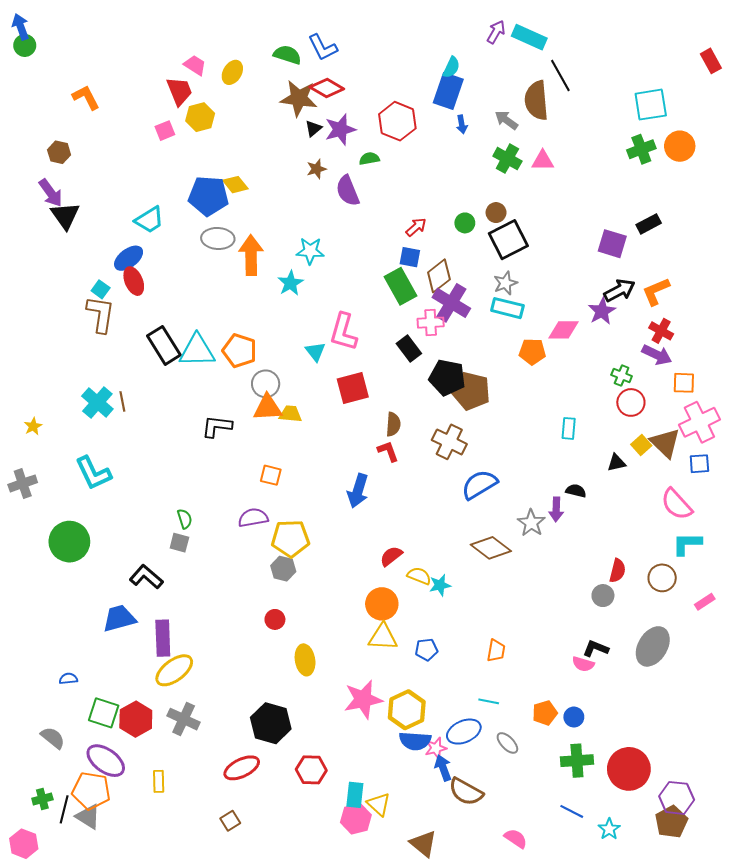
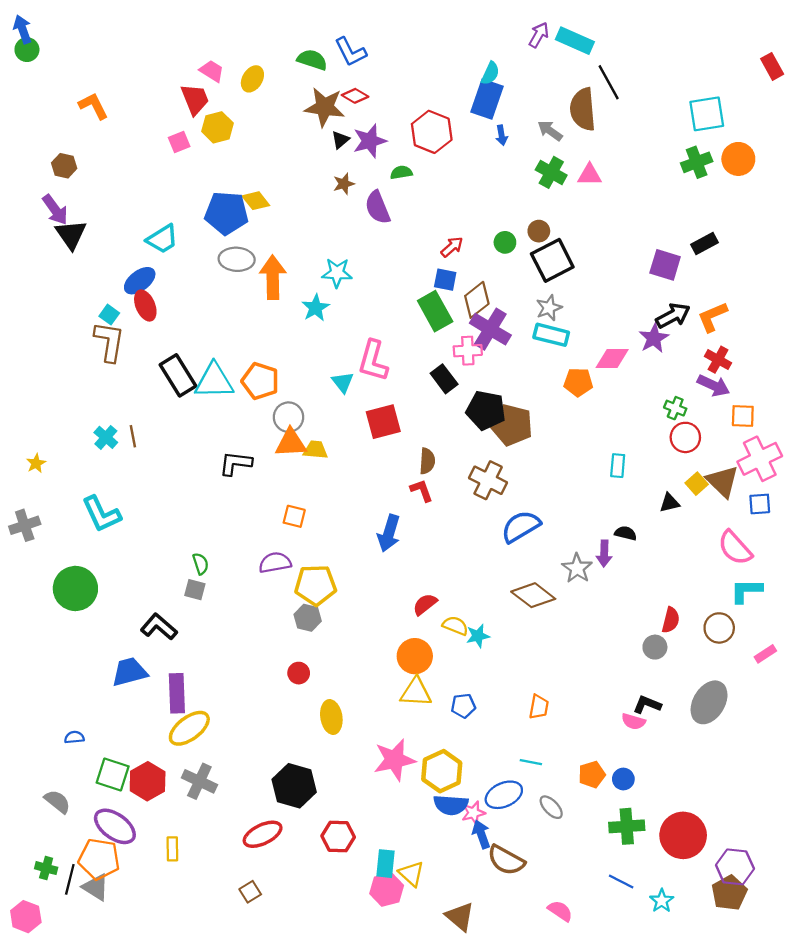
red diamond: (327, 88) -> (355, 96), size x0.7
cyan cross: (97, 402) -> (106, 437), size x0.7
green cross: (42, 799) -> (46, 868), turned 30

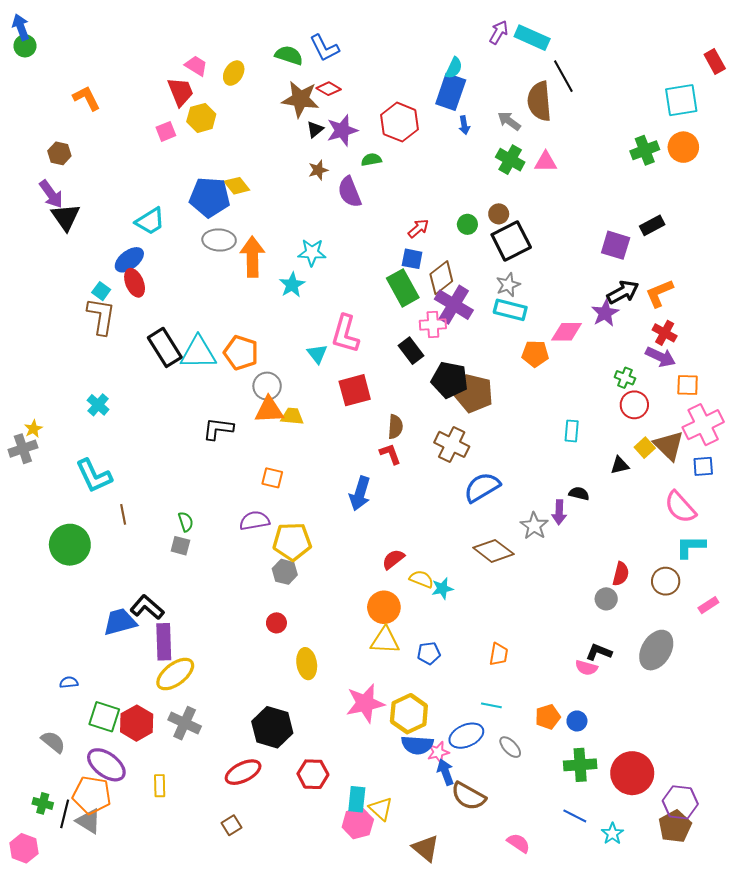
cyan square: (707, 114) -> (681, 100), moved
brown line: (133, 436) -> (123, 514), moved
gray cross: (25, 525) -> (23, 449), moved
black L-shape: (159, 627) -> (147, 607), moved

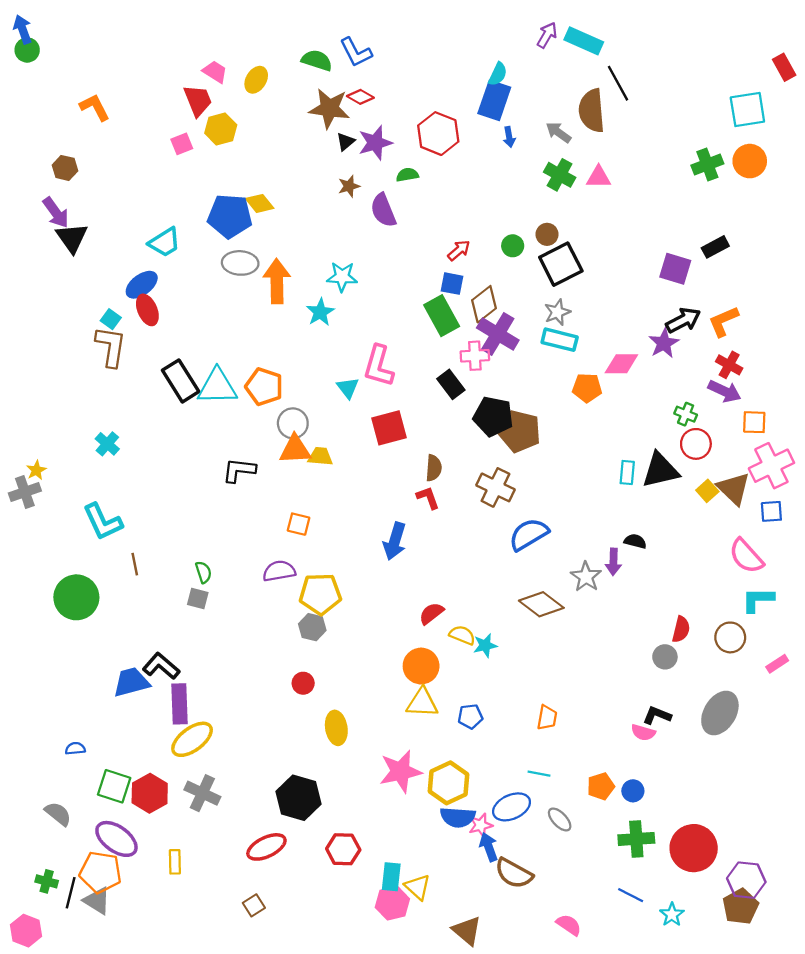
black triangle: (620, 465) -> (660, 470), moved, size x1.8

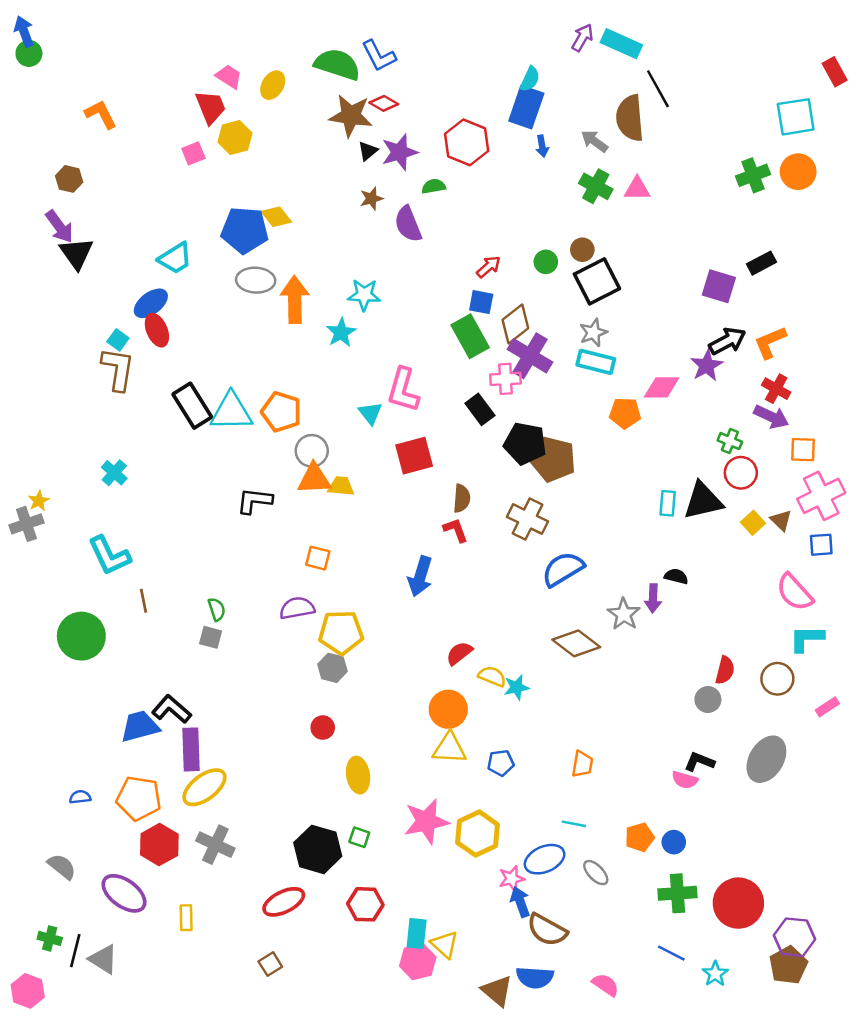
green semicircle: (317, 60) -> (337, 64), size x1.4
brown triangle: (734, 489) -> (781, 520), size x0.6
green square: (114, 786) -> (359, 837), moved, size x0.6
blue semicircle: (458, 817) -> (535, 977), moved
orange pentagon: (100, 872) -> (139, 798), moved

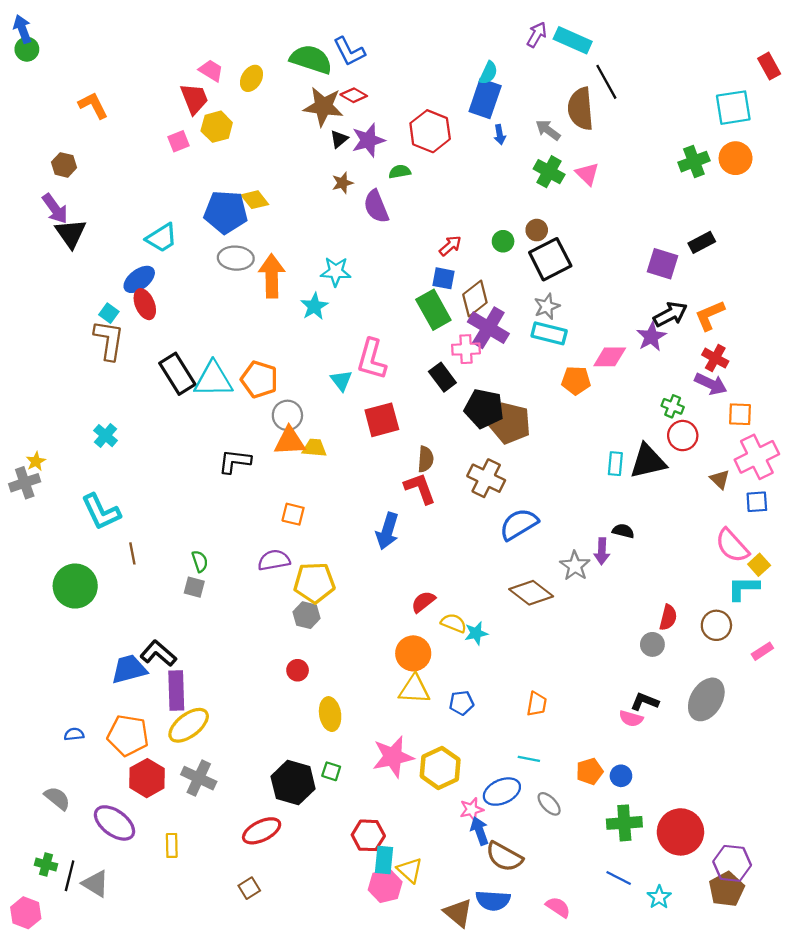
pink triangle: (637, 189) -> (587, 174), turned 45
yellow square: (753, 523) -> (759, 565), moved
red L-shape: (456, 530) -> (420, 488), size x1.4
red hexagon: (365, 904) -> (368, 835), moved

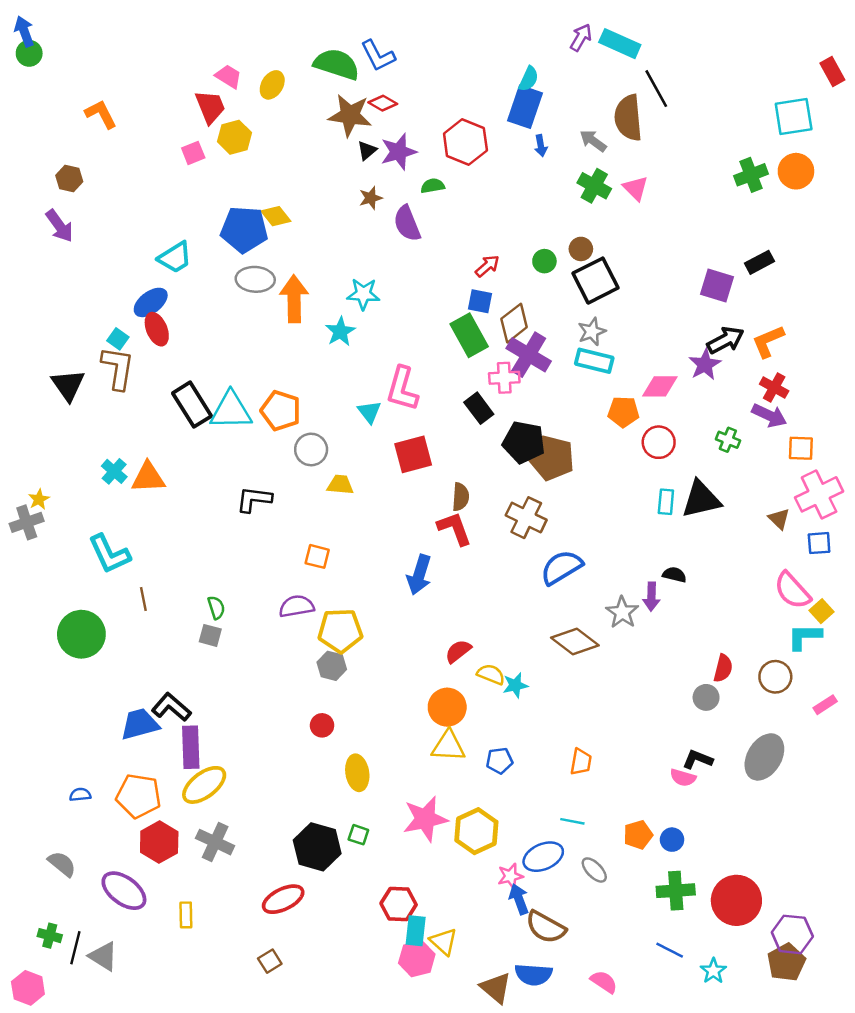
black triangle: (71, 233) -> (68, 385), moved
red circle: (683, 436) -> (659, 442), moved
orange triangle: (290, 441) -> (148, 477), moved

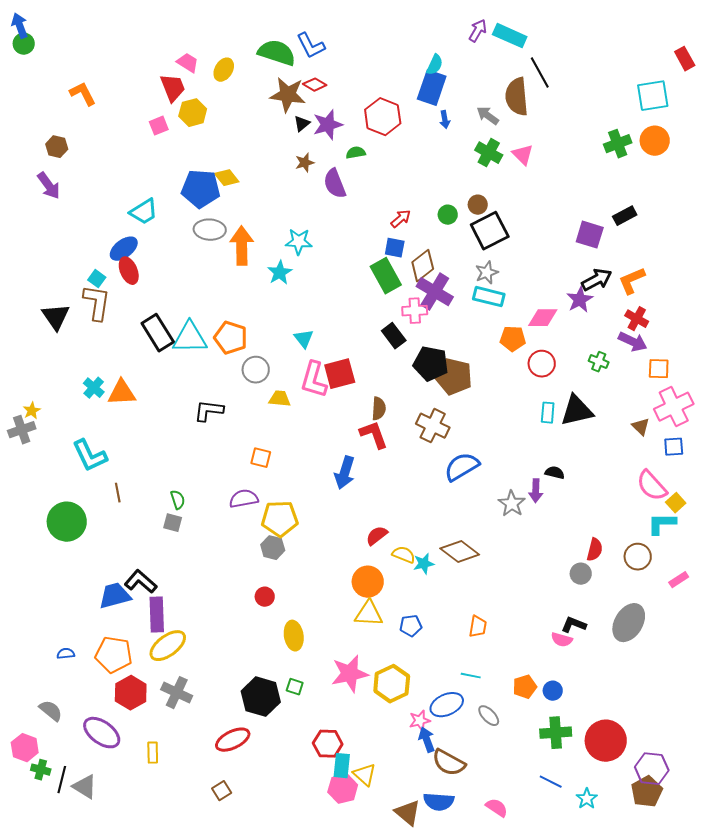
pink L-shape: (402, 389) -> (314, 380), moved
brown diamond: (575, 642) -> (460, 552), moved
pink hexagon: (28, 988) -> (25, 748), moved

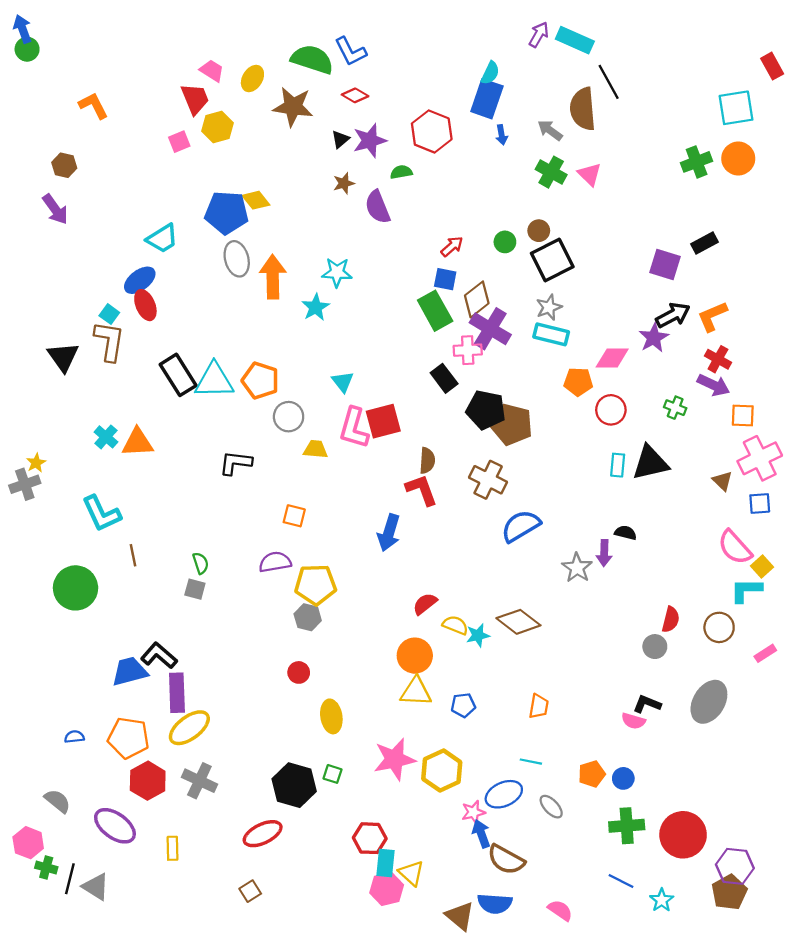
brown star: (288, 95) -> (293, 107), moved
gray ellipse: (210, 230) -> (237, 259), turned 72

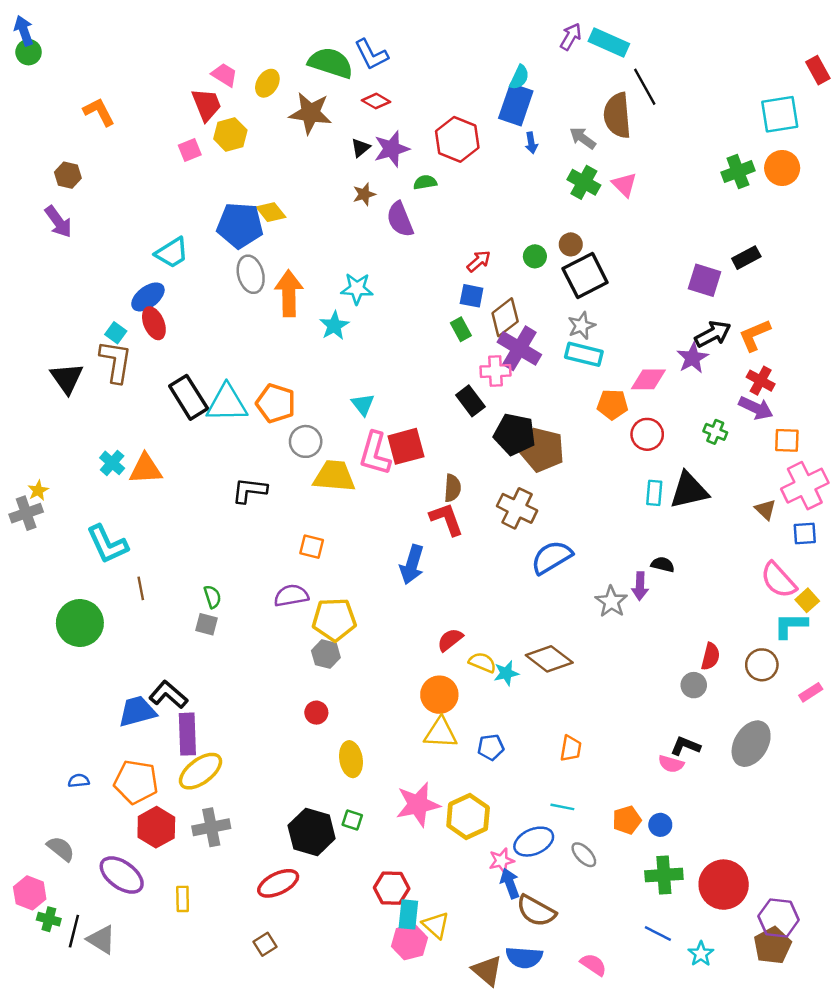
green rectangle: (435, 311) -> (461, 329), size x0.6
yellow trapezoid: (316, 449) -> (334, 476), size x1.6
gray cross: (199, 781) -> (211, 827), turned -36

